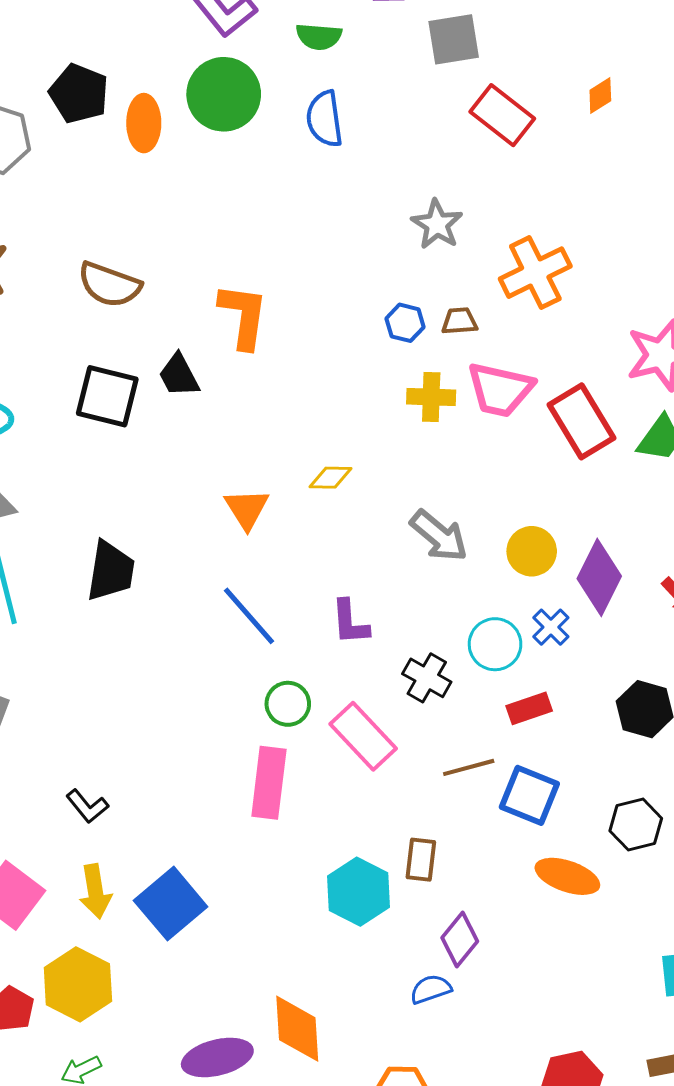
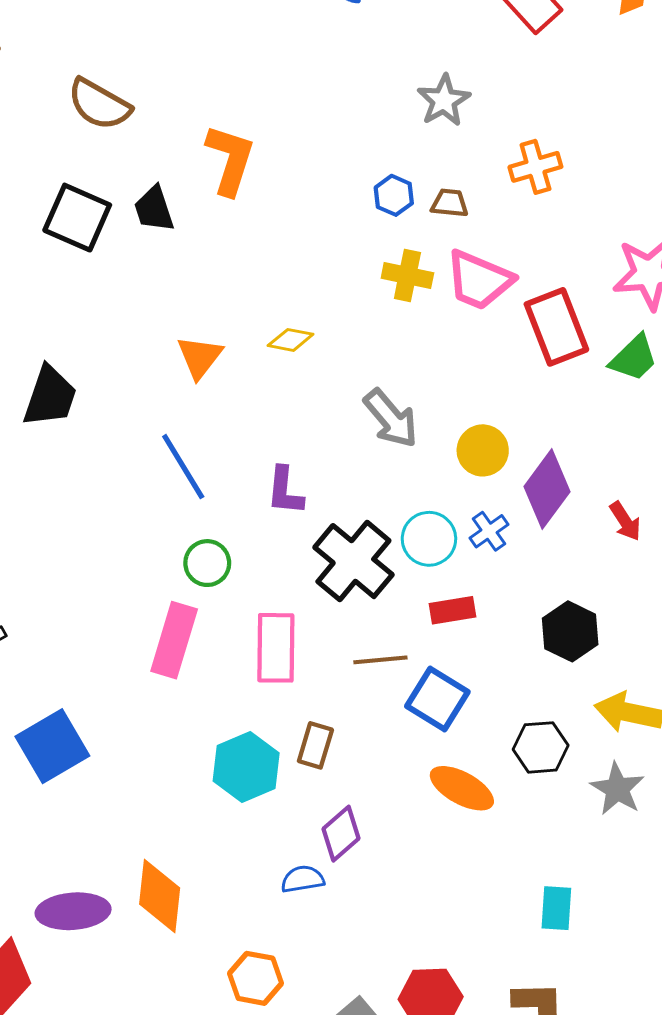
orange cross: (535, 273) -> (535, 167), size x0.7
black cross: (427, 678) -> (353, 561), size x1.6
pink rectangle: (363, 736) -> (276, 648), moved, turned 34

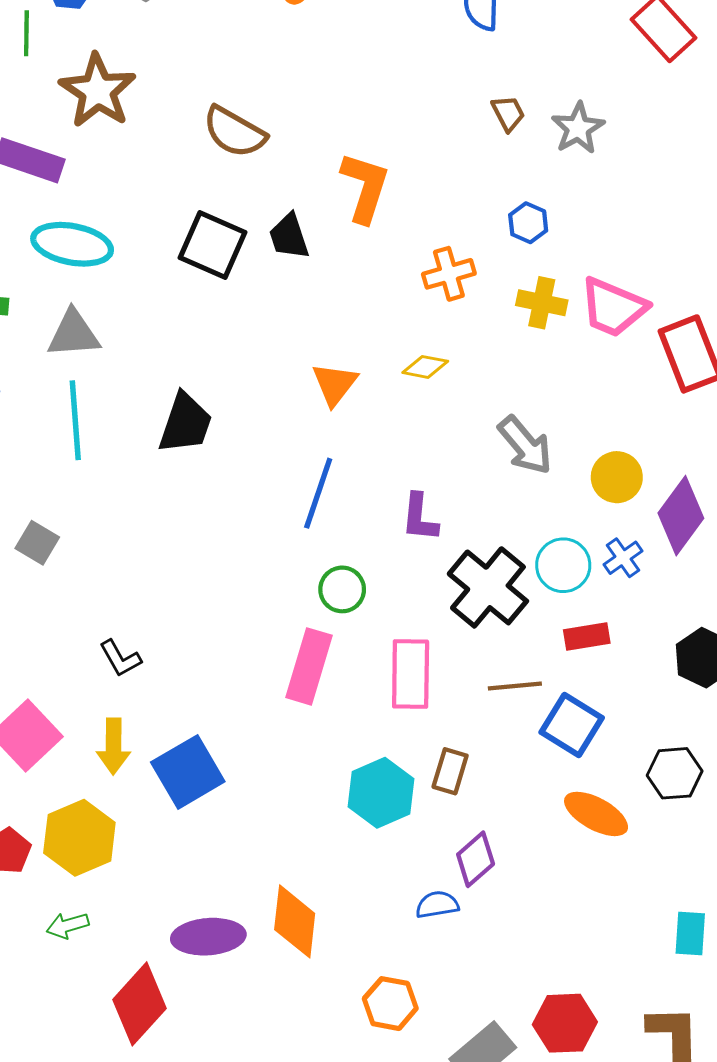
orange cross: (535, 167) -> (449, 274), moved
brown trapezoid: (450, 203) -> (508, 113), moved, turned 57
blue line: (183, 467) -> (318, 493), turned 50

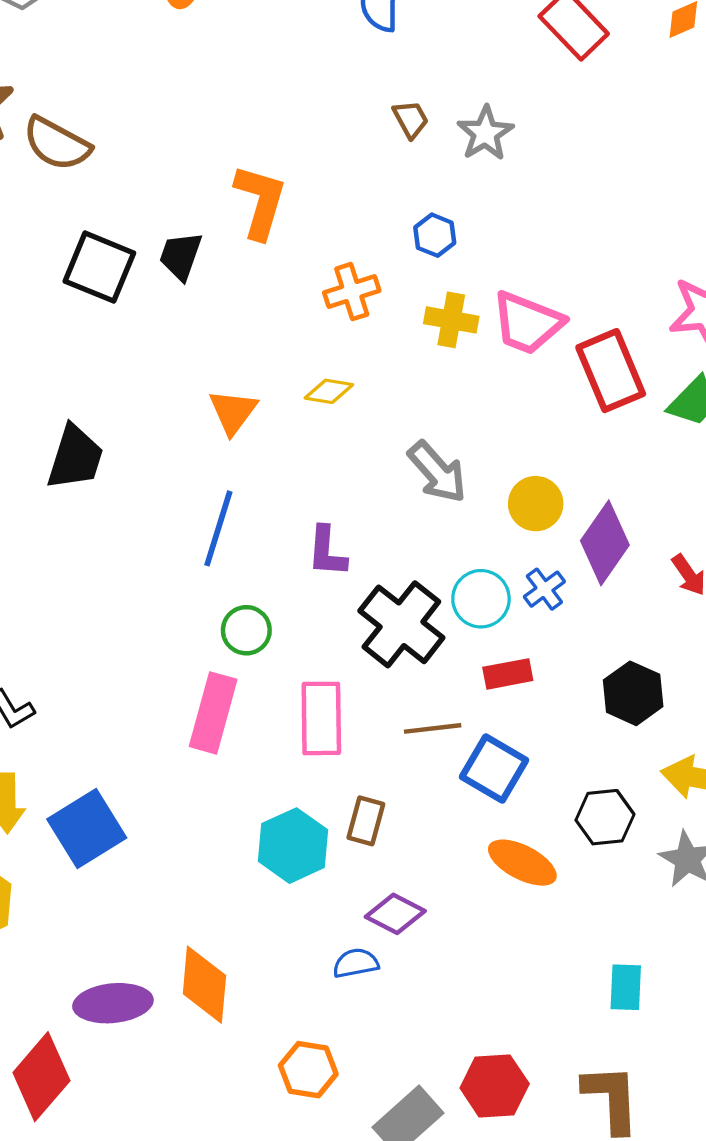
brown semicircle: (234, 132) -> (57, 144), moved
black trapezoid: (289, 236) -> (181, 256), turned 39
purple diamond: (476, 859) -> (395, 914), turned 70

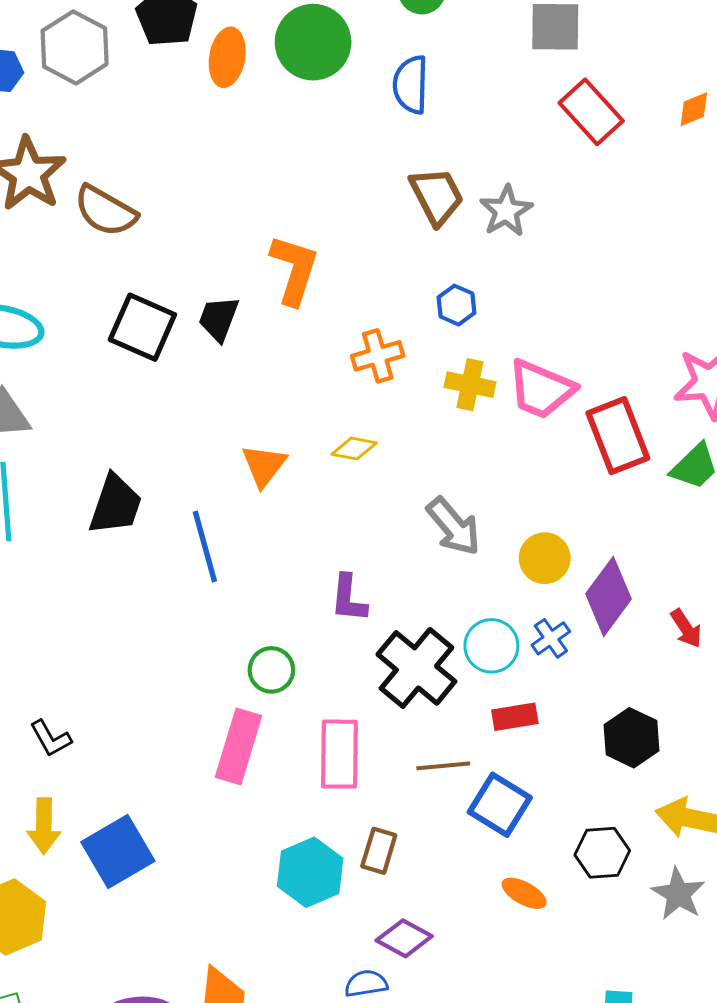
brown trapezoid: (411, 119) -> (437, 196), size x1.6
blue line: (218, 528) -> (205, 547), moved, turned -34
orange ellipse: (522, 863) -> (524, 893), size x0.7

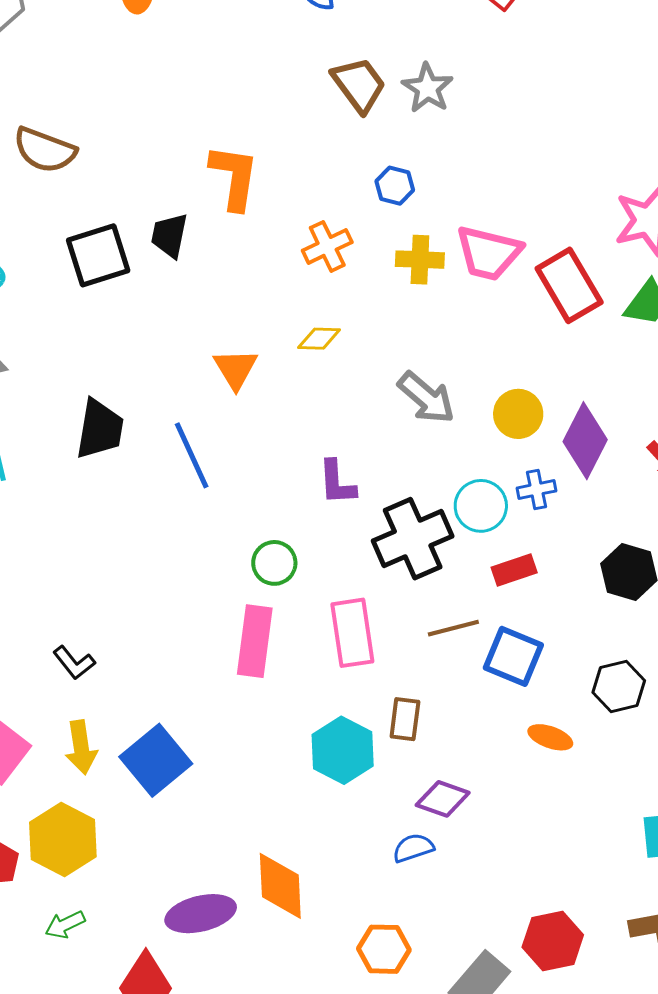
black square: (142, 327) -> (98, 255), turned -32
blue cross: (551, 638) -> (536, 489), turned 33
black cross: (416, 668) -> (413, 539), turned 36

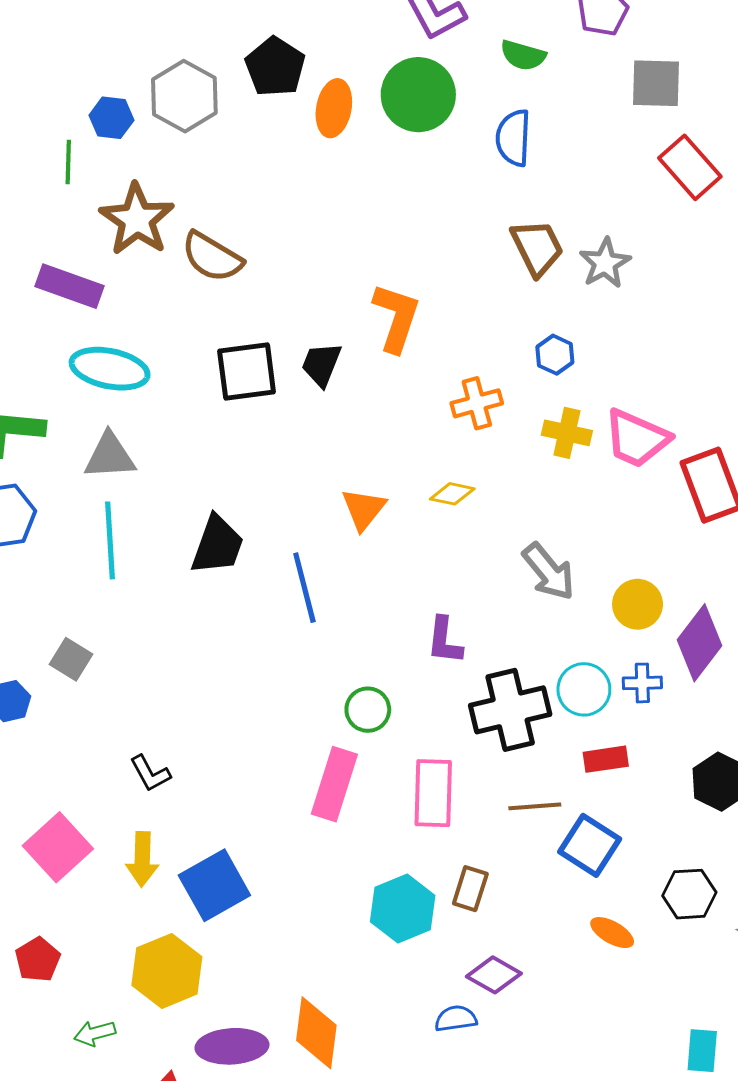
yellow hexagon: (63, 839) -> (167, 971), moved

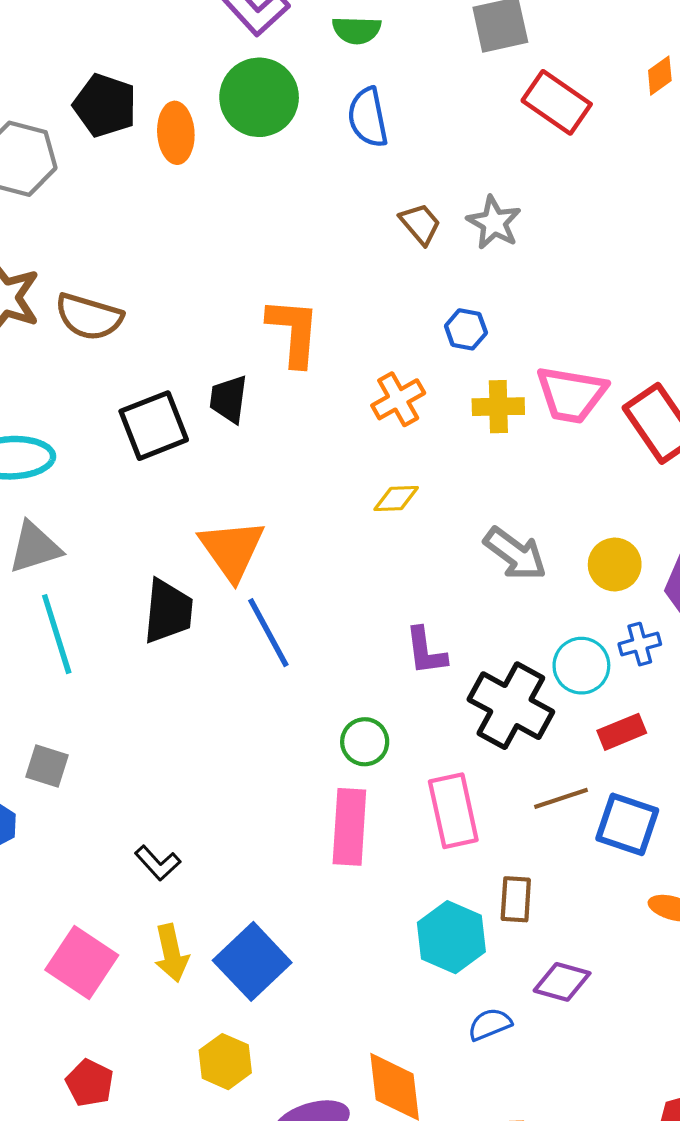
brown trapezoid: (537, 248) -> (420, 224), size x0.7
orange triangle: (364, 509) -> (232, 550), moved, size x1.4
black cross: (510, 710) -> (511, 706), turned -34
yellow hexagon: (167, 971) -> (225, 1062), size x0.7
blue semicircle: (456, 1019) -> (490, 1024), moved

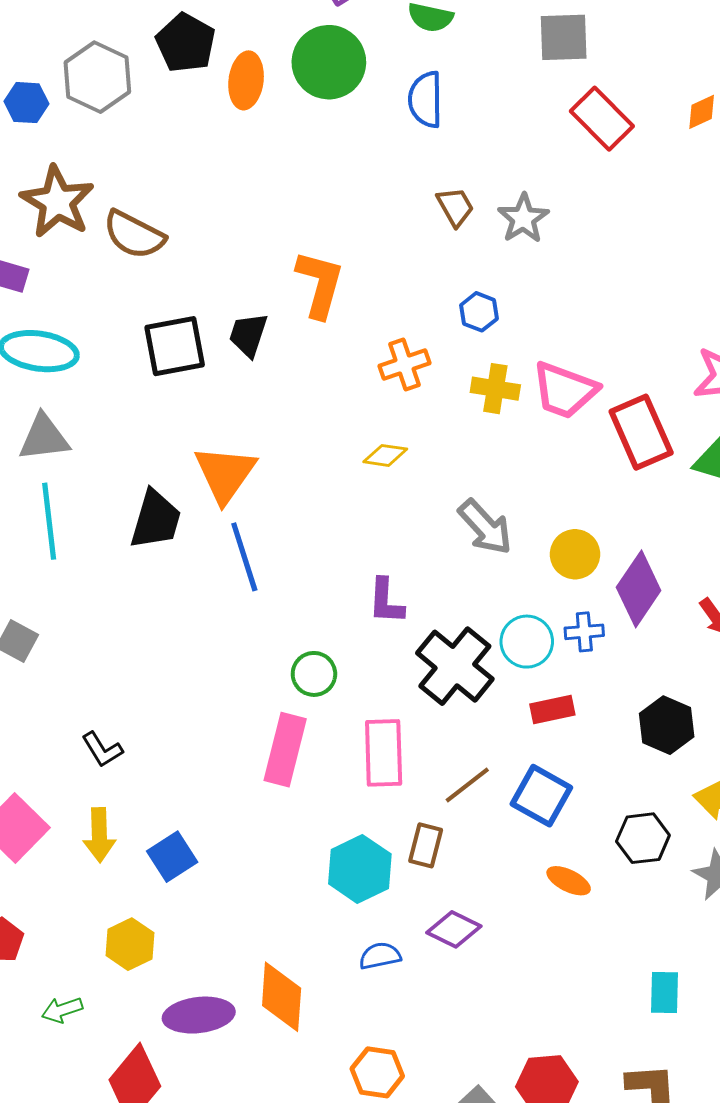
brown line: (561, 798) -> (467, 785), moved, turned -30
blue square: (252, 961) -> (172, 857), size x0.7

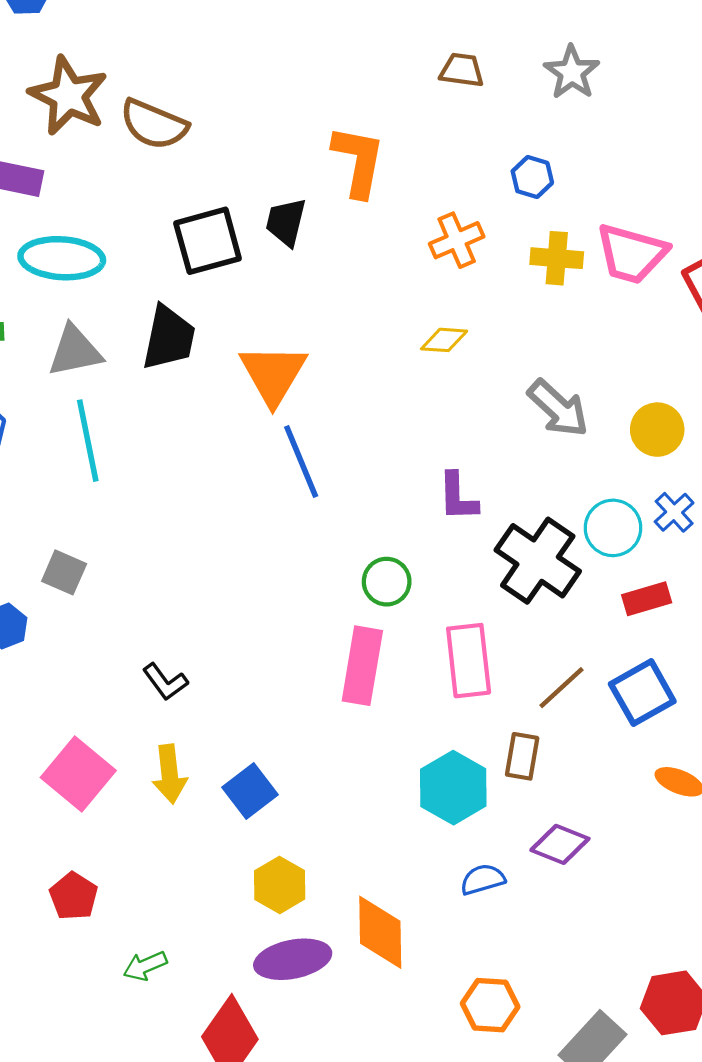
brown trapezoid: (455, 207) -> (462, 70), moved, turned -48
black trapezoid: (156, 520) -> (169, 338), moved
blue cross: (584, 632) -> (674, 512), turned -33
blue square: (541, 796) -> (642, 693), turned 36
yellow hexagon: (130, 944) -> (280, 885), moved

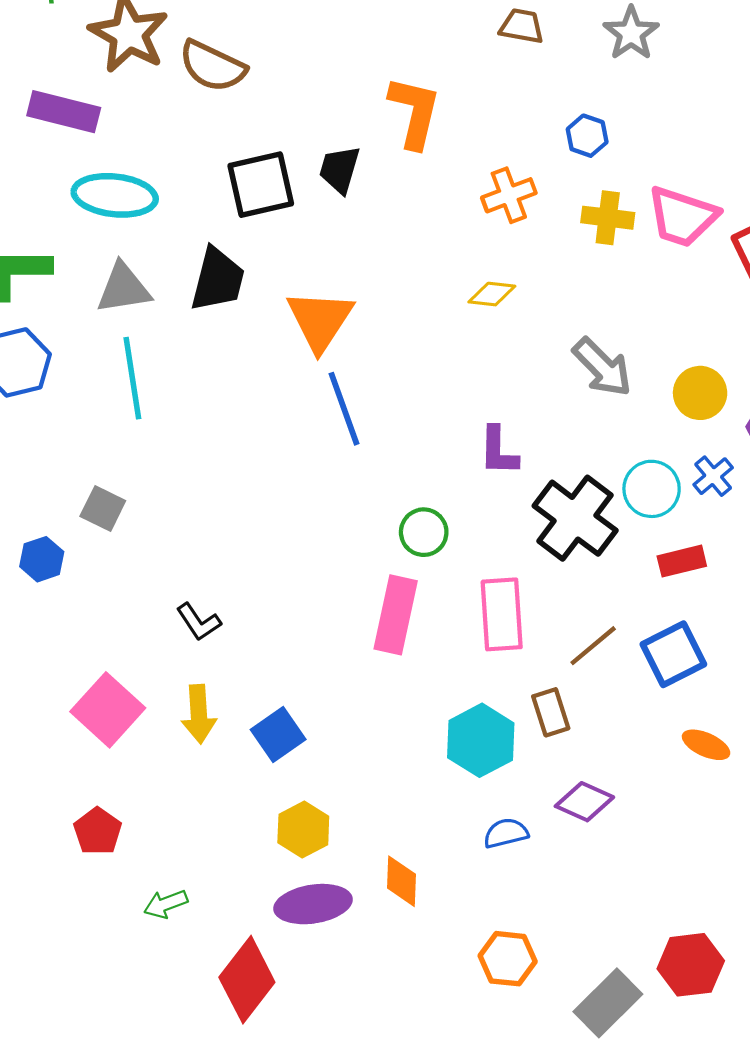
brown rectangle: (522, 756) -> (551, 712), turned -30
orange diamond: (380, 932) -> (401, 881), size x0.7

